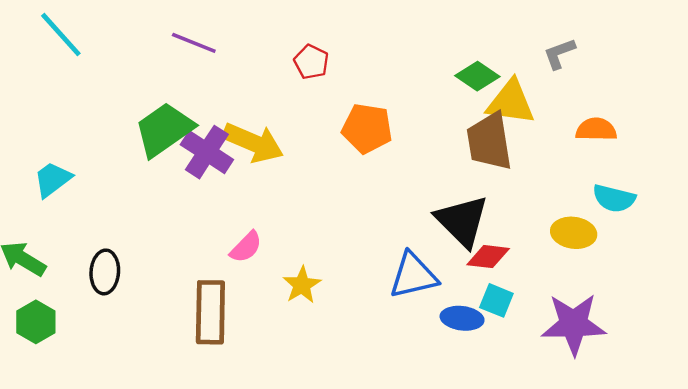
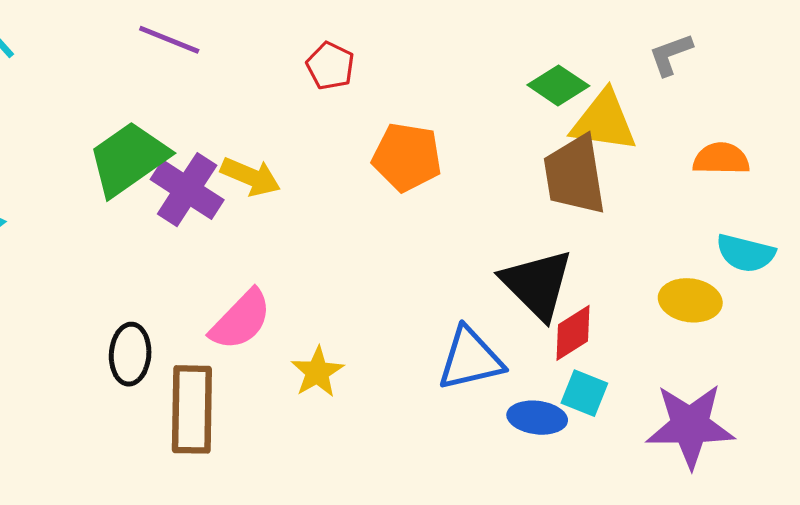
yellow arrow: (253, 143) -> (251, 177), size x0.7
pink semicircle: (246, 247) -> (241, 320), size x1.4
red diamond: (488, 257) -> (573, 333), turned -39
black ellipse: (105, 272) -> (130, 354), moved

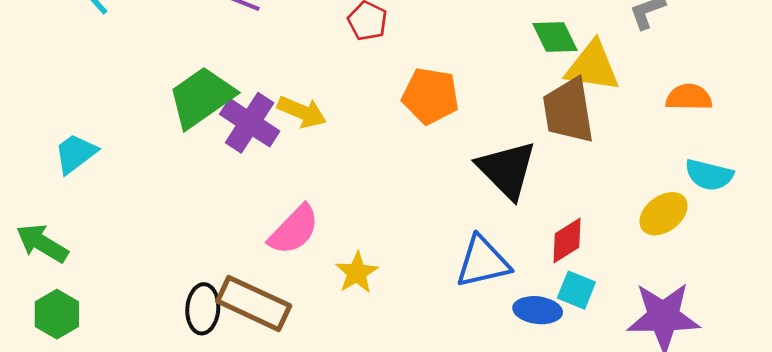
green diamond: (558, 85) -> (555, 37), turned 30
black triangle: (537, 284) -> (507, 170), moved
yellow ellipse: (690, 300) -> (663, 214), turned -45
black ellipse: (130, 354) -> (203, 309), moved
brown rectangle: (192, 409) -> (254, 303), turned -66

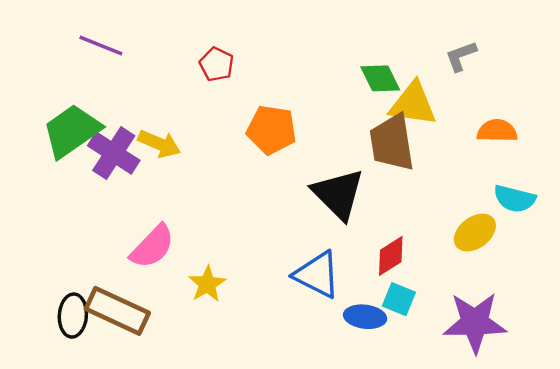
blue triangle: (483, 262) -> (317, 275), turned 40

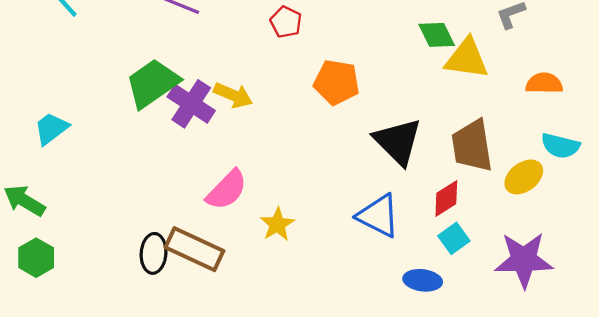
brown trapezoid: (392, 143) -> (472, 146), moved
cyan square: (399, 299) -> (454, 238), turned 32
blue ellipse: (365, 317) -> (423, 280), moved

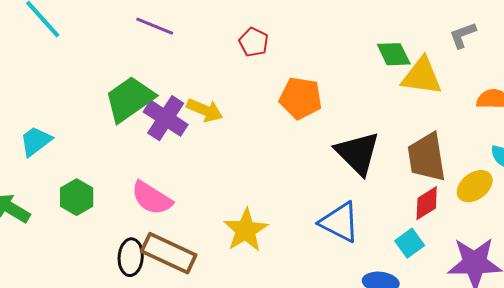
pink semicircle: (227, 190) -> (152, 198), moved, turned 78
red diamond: (446, 199) -> (427, 203), moved
yellow star: (277, 224) -> (246, 230), size x1.4
green hexagon: (36, 258) -> (77, 197), moved

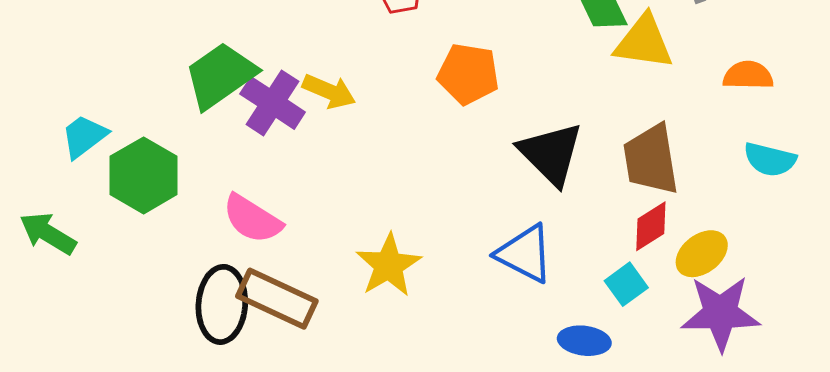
yellow ellipse: (475, 186) -> (702, 254), moved
green hexagon: (77, 197) -> (144, 175), moved, size x1.4
black ellipse: (131, 257) -> (222, 304), size x1.4

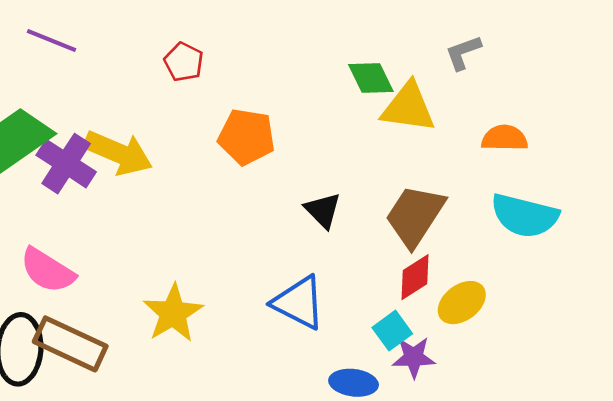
yellow arrow: (329, 91) -> (118, 153), size x1.4
black triangle: (551, 154) -> (323, 210), size x0.6
brown trapezoid: (651, 159) -> (415, 216), turned 42
cyan semicircle: (770, 159) -> (525, 216), size x1.4
purple star: (721, 313) -> (414, 357), moved, size x0.6

